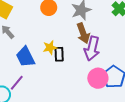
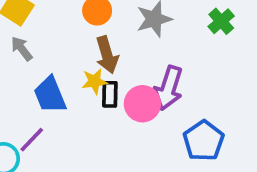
brown arrow: (83, 33) -> (107, 55), moved
pink circle: (98, 78) -> (142, 104), moved

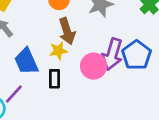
black rectangle: (110, 94) -> (54, 79), moved
blue pentagon: (204, 141) -> (137, 55), moved

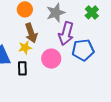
purple arrow: (112, 54) -> (66, 34), moved
blue pentagon: (137, 55) -> (83, 50), turned 30

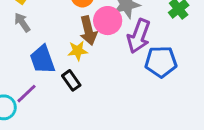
pink circle: (51, 59) -> (108, 21), moved
black rectangle: (22, 68) -> (71, 80), turned -40

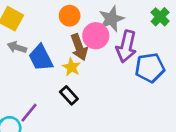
gray arrow: (22, 22) -> (17, 47), turned -30
yellow star: (78, 51) -> (71, 67), turned -30
blue trapezoid: (42, 60) -> (41, 58), moved

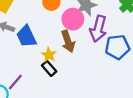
brown arrow: (79, 47) -> (68, 41), moved
yellow star: (71, 67) -> (49, 55), moved

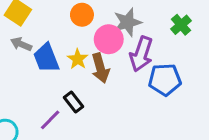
yellow star: (49, 55) -> (78, 59), moved
purple line: (15, 82) -> (50, 120), moved

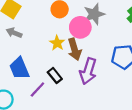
purple arrow: (141, 54) -> (88, 71), moved
blue trapezoid: (46, 58) -> (19, 68), moved

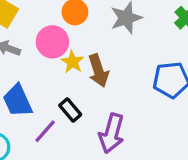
pink circle: (80, 27) -> (52, 42), moved
purple arrow: (88, 71) -> (112, 133), moved

